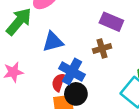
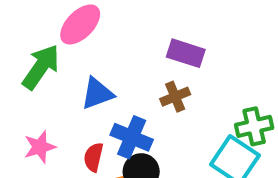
red semicircle: (58, 82) -> (93, 157), moved

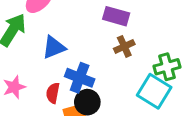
brown cross: (175, 97) -> (124, 46), moved

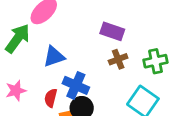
green cross: (167, 67) -> (156, 61), moved

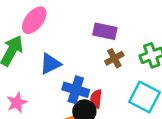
red semicircle: (51, 98) -> (96, 99), moved

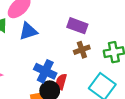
blue triangle: (50, 64) -> (28, 31), moved

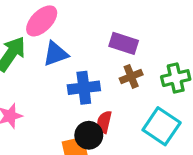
blue cross: (45, 71) -> (84, 88), moved, turned -30

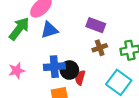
blue cross: (84, 88) -> (54, 67), moved
black circle: (89, 135) -> (69, 70), moved

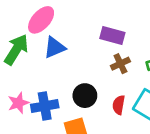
blue cross: (54, 67) -> (45, 106), moved
red semicircle: (80, 78) -> (119, 105), moved

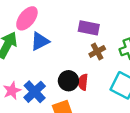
red semicircle: (119, 105) -> (83, 82), moved
blue cross: (45, 106) -> (35, 92), turned -30

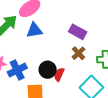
brown cross: (97, 51) -> (78, 53), turned -32

